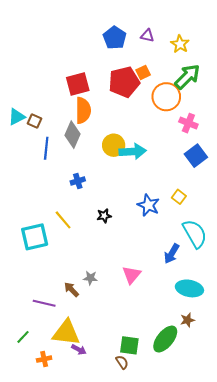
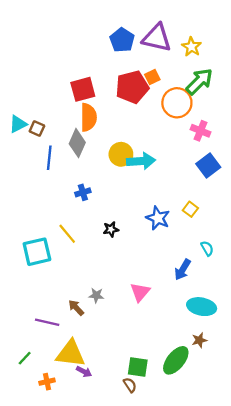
purple triangle: (147, 36) -> (157, 38), size x2.0
cyan semicircle: (195, 234) -> (207, 248), size x0.5

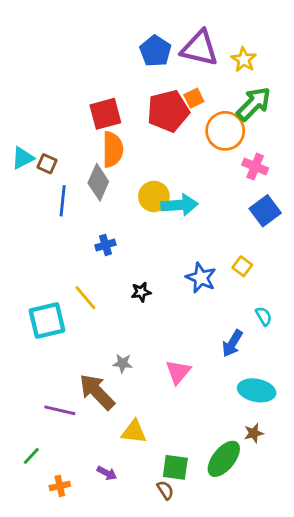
gray star: (96, 295) -> (123, 363), moved
brown arrow: (76, 308) -> (97, 392), size x1.8
yellow triangle: (71, 354) -> (134, 432), moved, size x0.7

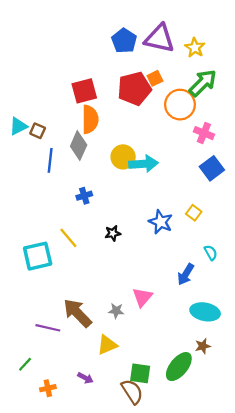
gray star: (123, 363) -> (116, 311), moved
yellow triangle: (134, 432) -> (107, 345), turned -30
brown semicircle: (165, 490) -> (132, 392), size x1.6

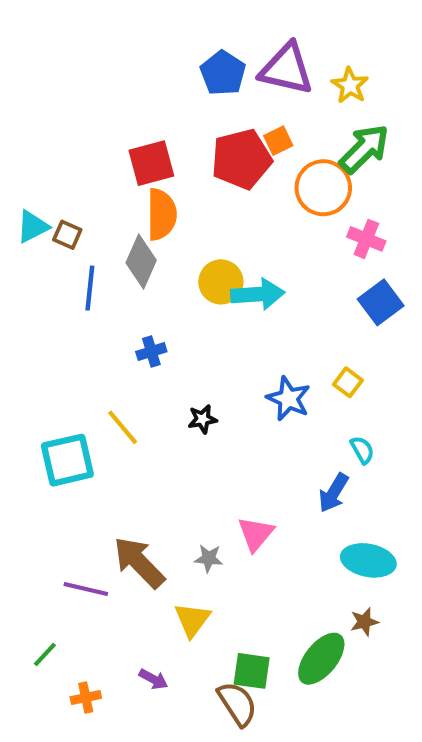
cyan semicircle: (211, 253) -> (362, 450), moved
yellow triangle: (107, 345) -> (192, 620), turned -30

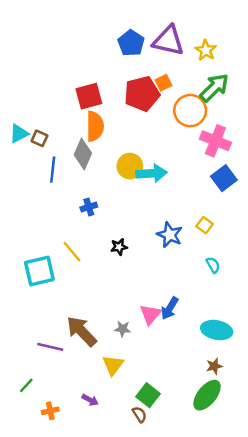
pink cross: (366, 239) -> (215, 141), size x1.4
blue arrow: (334, 493) -> (170, 308), moved
green ellipse: (321, 659) -> (207, 395), moved
green square: (252, 671) -> (148, 395), turned 30
brown semicircle: (237, 704) -> (139, 414), size x0.6

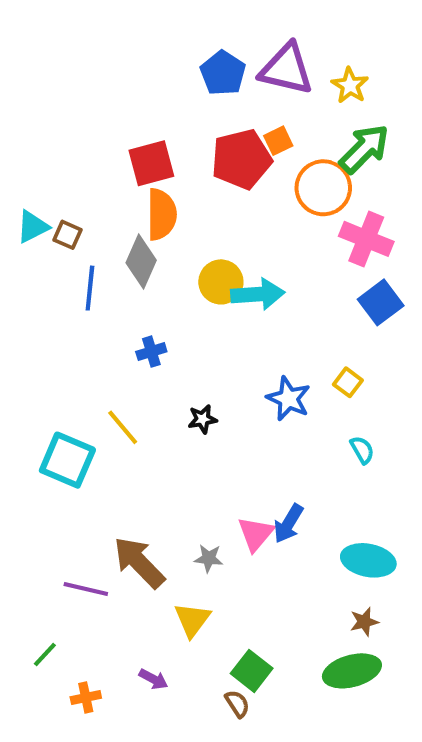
cyan square: (39, 271) -> (67, 460), turned 36
green ellipse: (207, 395) -> (352, 671), turned 36

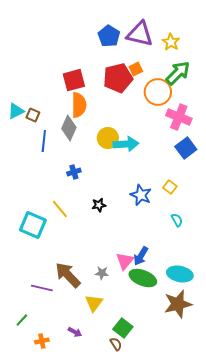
brown star: (364, 622) -> (178, 304), size x2.0
green ellipse: (352, 671) -> (143, 278), moved, turned 36

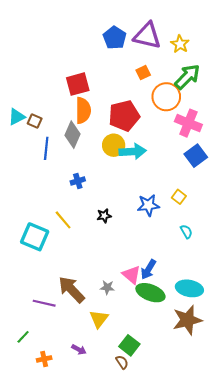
red pentagon: (118, 78) -> (124, 116), moved
blue star: (141, 195) -> (148, 205), turned -30
pink triangle: (125, 261) -> (132, 275), turned -30

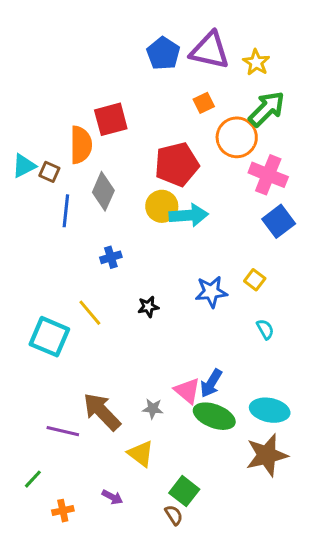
orange semicircle: (83, 110) -> (81, 145), moved
yellow triangle: (99, 319) -> (141, 454), turned -30

